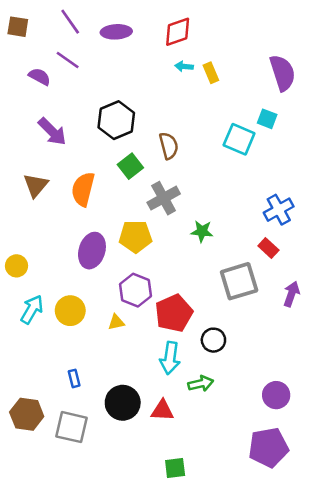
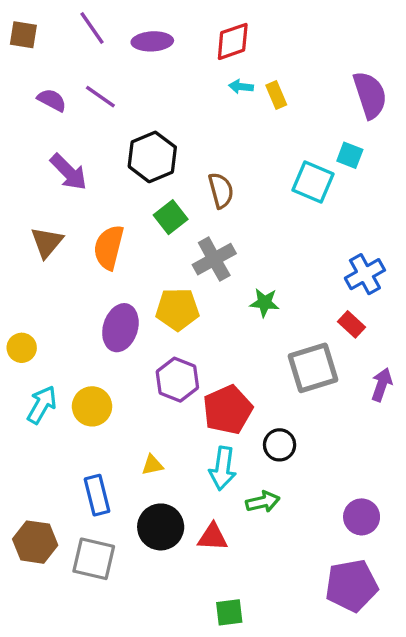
purple line: (68, 60) -> (100, 97), moved
yellow triangle: (116, 322) -> (152, 465), moved
blue rectangle: (74, 378) -> (97, 495), size x1.6

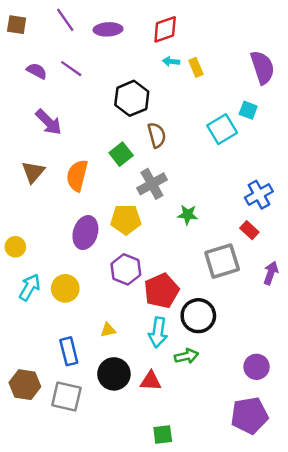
black hexagon: (152, 157) -> (132, 98), moved
cyan square: (313, 182) -> (222, 129), turned 36
black circle: (280, 445) -> (198, 316), size x1.5

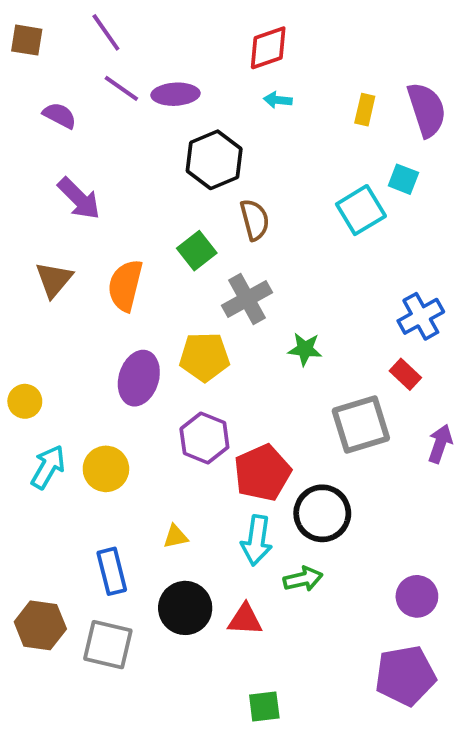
purple ellipse: (108, 29) -> (175, 94), moved
yellow rectangle: (196, 67) -> (365, 110), moved, turned 36
purple line: (71, 69) -> (121, 88), moved

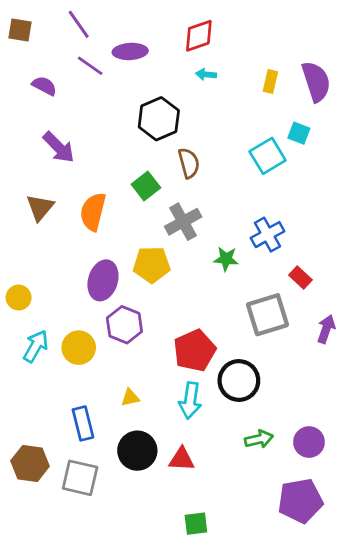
purple ellipse: (175, 94) -> (130, 51), moved
blue cross: (421, 316) -> (268, 235), moved
purple hexagon: (204, 438) -> (124, 325), moved
green arrow: (303, 579) -> (259, 439), moved

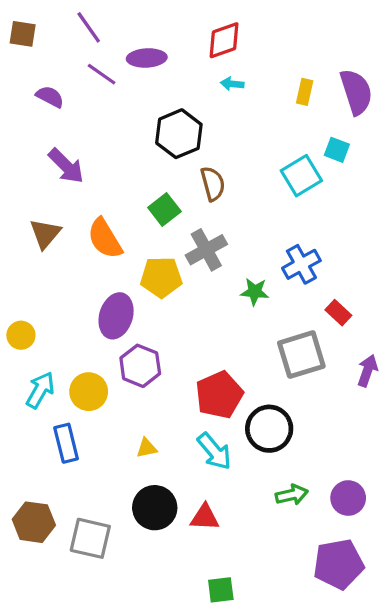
orange semicircle: (93, 212) -> (105, 238), turned -45
yellow pentagon: (152, 265) -> (161, 277), moved
cyan arrow: (190, 401) -> (214, 451), turned -48
blue rectangle: (83, 423) -> (66, 443), moved

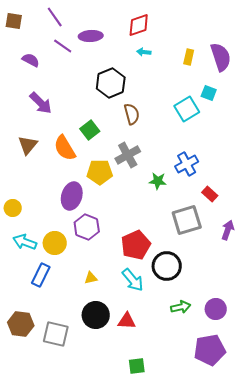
green square: (164, 209) -> (90, 130), moved
cyan arrow: (40, 390) -> (25, 242), turned -100
blue rectangle: (66, 443) -> (41, 275), turned 40

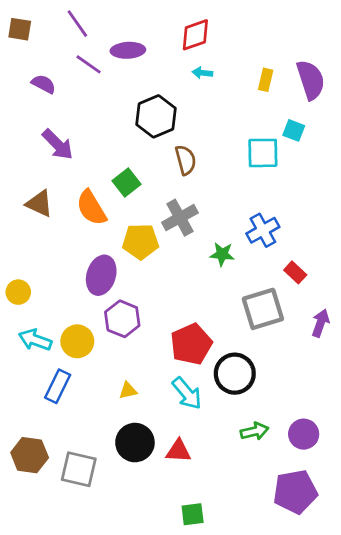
cyan square: (187, 109) -> (263, 153), turned 30
brown triangle: (28, 145) -> (39, 204), turned -45

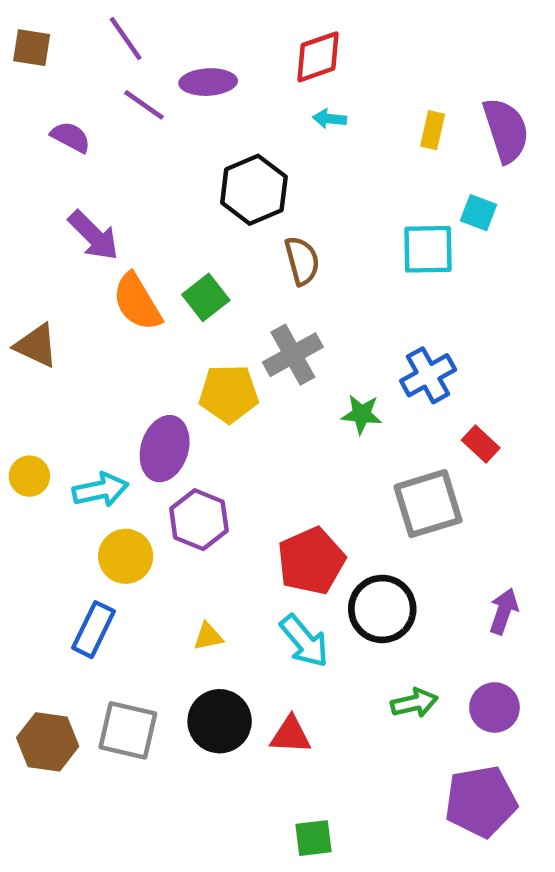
brown triangle: (39, 204) -> (36, 346), moved
orange semicircle: (91, 208) -> (137, 302), moved
purple arrow: (321, 323) -> (504, 611), moved
cyan arrow: (35, 340) -> (100, 490), moved, turned 148
gray square: (79, 469) -> (128, 730), moved

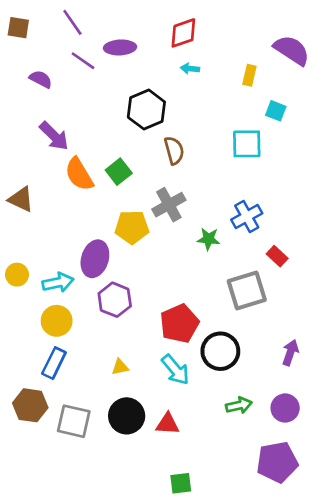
purple semicircle: (506, 130) -> (292, 50), moved, turned -39
cyan square: (478, 213) -> (276, 111), moved
yellow circle: (126, 556) -> (57, 321), moved
brown hexagon: (48, 742) -> (30, 405), moved

